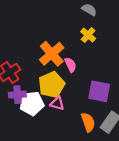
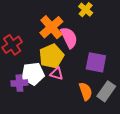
pink semicircle: (70, 65) -> (69, 38), size x1.5
purple cross: (17, 95) -> (19, 83), moved

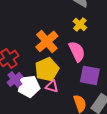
pink semicircle: (69, 38) -> (77, 51), moved
purple cross: (19, 83) -> (15, 79), moved, turned -35

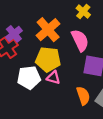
yellow pentagon: (47, 69) -> (48, 59), turned 30
purple cross: (15, 79) -> (14, 34), moved

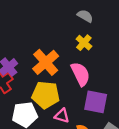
pink triangle: (53, 78) -> (62, 116), moved

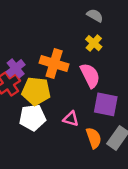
orange cross: (46, 62) -> (54, 64), turned -32
yellow pentagon: (46, 95) -> (36, 91), moved

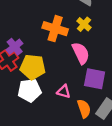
orange cross: (54, 64) -> (55, 29), moved

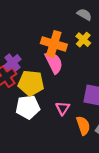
pink semicircle: (81, 53) -> (54, 62), moved
pink triangle: (64, 92) -> (63, 108), turned 48

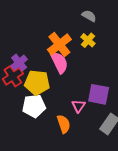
orange cross: (54, 44) -> (59, 44), turned 35
pink triangle: (63, 108) -> (78, 106), moved
orange semicircle: (83, 126) -> (64, 124), moved

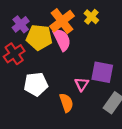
purple cross: (19, 63) -> (21, 24), moved
yellow pentagon: (37, 83) -> (39, 37), moved

